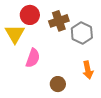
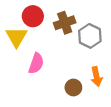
brown circle: (58, 84) -> (73, 88), moved

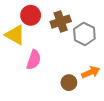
yellow triangle: (16, 37) -> (15, 35), turned -30
orange arrow: (96, 77) -> (91, 72), turned -102

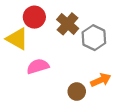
brown cross: (61, 22) -> (68, 24), turned -30
pink semicircle: (34, 60) -> (38, 66), turned -126

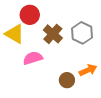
brown cross: (68, 24) -> (53, 34), moved

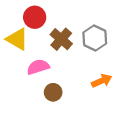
brown circle: (67, 80) -> (53, 92), moved

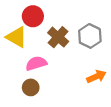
brown circle: (53, 92) -> (31, 87), moved

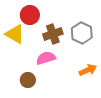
brown cross: (58, 37) -> (53, 34), turned 30
pink semicircle: (36, 63) -> (46, 58), moved

